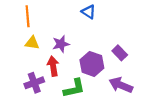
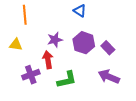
yellow triangle: (32, 43) -> (16, 45), moved
purple hexagon: (92, 64) -> (84, 43), moved

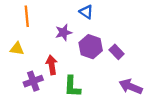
purple star: (55, 40) -> (64, 32), moved
purple arrow: (109, 77) -> (131, 87), moved
green L-shape: (67, 80) -> (72, 87), turned 105

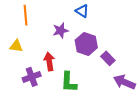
purple rectangle: (117, 52) -> (108, 58), moved

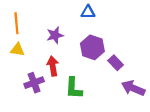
blue triangle: (82, 11) -> (88, 12), turned -32
orange line: (25, 15) -> (16, 23), moved
purple star: (61, 31) -> (55, 35), moved

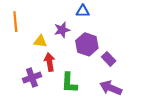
purple star: (55, 35) -> (62, 30), moved
yellow triangle: (17, 50) -> (40, 41), moved
purple arrow: (133, 88) -> (111, 88), moved

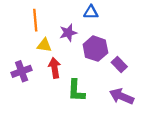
orange line: (15, 22) -> (35, 20), moved
purple cross: (32, 78) -> (22, 71), moved

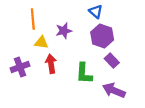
blue triangle: (91, 12) -> (96, 12), moved, turned 40
purple hexagon: (95, 49) -> (102, 36), moved
green L-shape: (76, 91) -> (84, 73), moved

